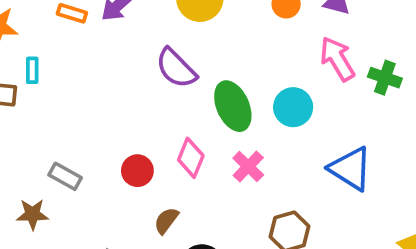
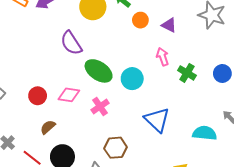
pink arrow: (337, 59) -> (163, 57), size x0.7
green ellipse: (233, 106) -> (99, 71), turned -44
pink diamond: (191, 158) -> (69, 95), turned 65

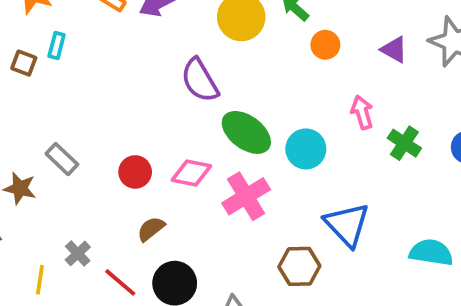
purple triangle: (169, 25) -> (394, 50), moved
pink cross: (100, 107) -> (246, 196), size x1.4
brown hexagon: (116, 148) -> (299, 266), moved

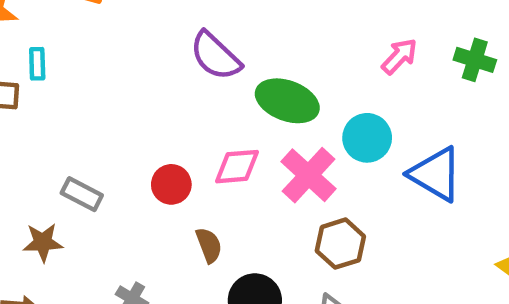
pink arrow: (362, 112) -> (399, 56), moved, turned 76
cyan circle: (306, 149) -> (367, 138), moved
brown semicircle: (151, 229) -> (209, 245), turned 124
brown hexagon: (299, 266) -> (340, 244), moved

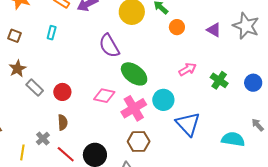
cyan rectangle: (37, 64) -> (52, 33), moved
red circle: (171, 184) -> (62, 92), moved
brown star: (43, 242) -> (17, 69), moved, turned 30
brown semicircle: (209, 245) -> (63, 122), moved

